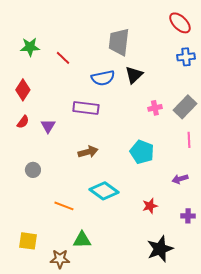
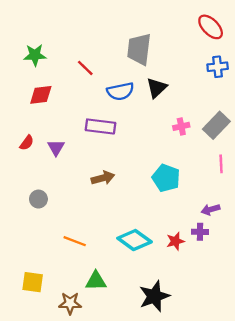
red line: (63, 58) -> (85, 68), moved
red diamond: (23, 90) -> (41, 95), moved, turned 50
cyan diamond: (104, 191) -> (134, 240), moved
purple cross: (188, 216) -> (200, 232), moved
black star: (160, 249) -> (154, 296), moved

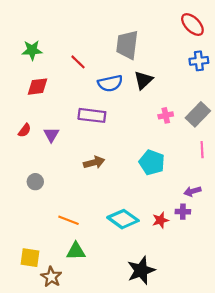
green triangle: (96, 281) -> (76, 251), moved
brown star: (70, 303) -> (51, 277), moved, turned 30

